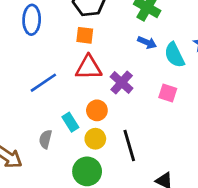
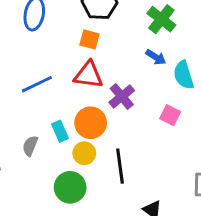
orange circle: (97, 110) -> (91, 123), size x1.4

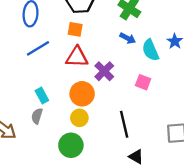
blue line: (37, 84) -> (38, 48), moved
cyan rectangle: (60, 131) -> (42, 95), moved
black line: (120, 166) -> (124, 124), moved

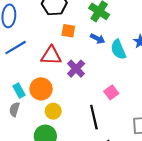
orange square: (75, 29) -> (68, 31), moved
pink square: (143, 82) -> (111, 92), moved, turned 32
orange circle: (82, 94) -> (41, 89), moved

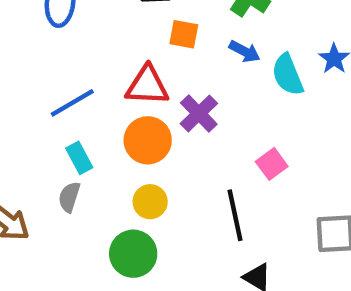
blue line: (16, 48) -> (72, 103), moved
orange circle: (41, 89) -> (148, 140), moved

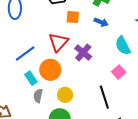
cyan semicircle: (288, 75) -> (123, 46), moved
red triangle: (147, 86) -> (58, 42), turned -45
orange circle: (148, 140) -> (50, 70), moved
gray semicircle: (69, 197) -> (38, 96), moved

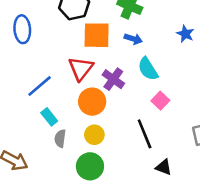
orange square: (73, 17) -> (97, 35), size x1.6
cyan semicircle: (123, 46) -> (148, 69), moved
orange circle: (50, 70) -> (92, 102), moved

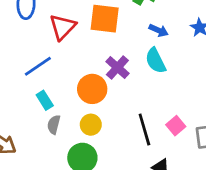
blue arrow: (133, 39) -> (159, 30), moved
red triangle: (81, 68) -> (63, 27), moved
pink square: (160, 101) -> (176, 126), moved

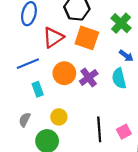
orange circle: (92, 89) -> (64, 73), moved
cyan rectangle: (45, 100) -> (38, 89), moved
gray semicircle: (54, 125) -> (25, 120), moved

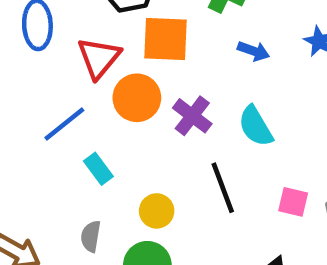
orange circle: (64, 73) -> (137, 98), moved
cyan semicircle: (119, 78) -> (256, 126), moved
black line: (99, 129) -> (223, 188), moved
pink square: (124, 132) -> (293, 202), turned -32

